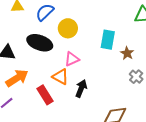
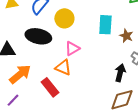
black arrow: (81, 89) -> (120, 73), moved

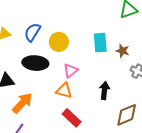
black arrow: (120, 73) -> (104, 90), moved
red rectangle: (50, 87) -> (72, 118), moved

